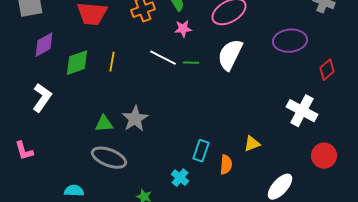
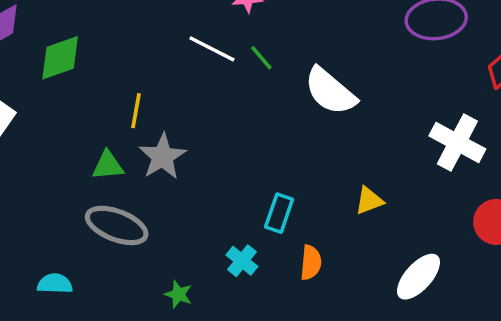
white semicircle: (230, 55) -> (330, 91), moved, turned -76
yellow line: (112, 62) -> (136, 111), moved
green line: (191, 63) -> (261, 58), turned 49
orange semicircle: (226, 165) -> (311, 263), moved

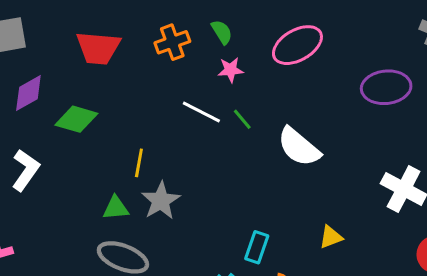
green diamond: (60, 58) -> (76, 119), turned 36

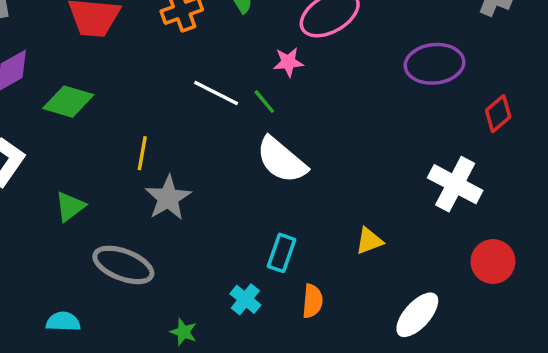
pink star: (231, 70) -> (288, 62), moved
white semicircle: (299, 147) -> (281, 160), moved
green triangle: (116, 208) -> (70, 206), moved, turned -32

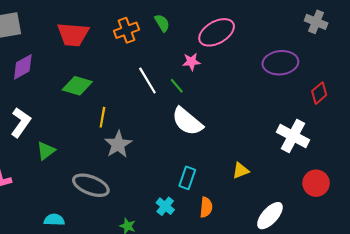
white line: (216, 93) -> (147, 81), turned 32
green diamond: (68, 102) -> (77, 86), moved
green triangle: (70, 206) -> (46, 151), moved

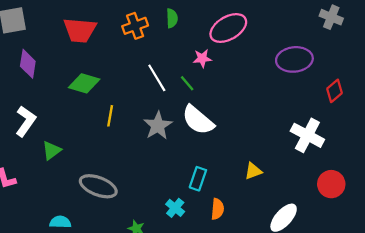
green semicircle: (162, 23) -> (172, 18), turned 30
purple diamond: (23, 67) -> (28, 64), turned -52
gray star: (118, 144) -> (158, 126), moved

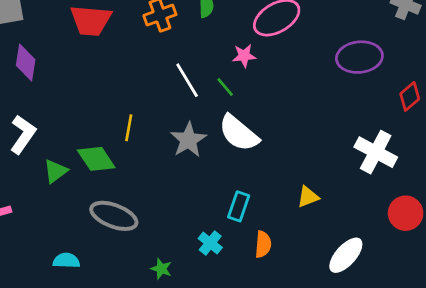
green diamond: (84, 83) -> (96, 159), moved, turned 40

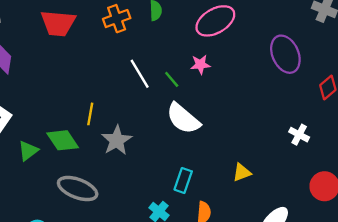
pink star: (244, 56) -> (200, 65), moved
purple ellipse: (359, 57) -> (285, 54), turned 72
gray star: (188, 140) -> (117, 140), moved
white cross: (376, 152) -> (299, 135), size x0.6

